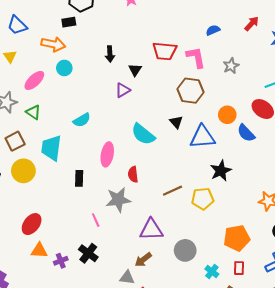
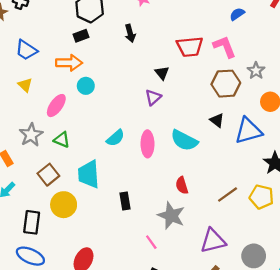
black arrow: (110, 54) -> (130, 33), moved
gray star: (231, 66) -> (256, 71), moved
pink ellipse: (107, 154) -> (147, 144), moved
yellow pentagon: (203, 199) -> (261, 197), turned 30
gray star: (118, 200) -> (171, 216), turned -30

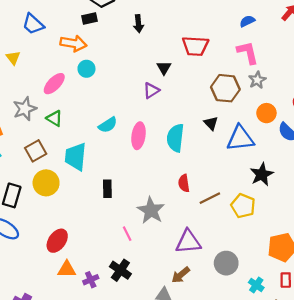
pink L-shape: (225, 47) -> (248, 53), moved
yellow triangle: (25, 85) -> (13, 58), moved
cyan semicircle: (184, 140) -> (175, 138), turned 60
red semicircle: (182, 185) -> (184, 183), moved

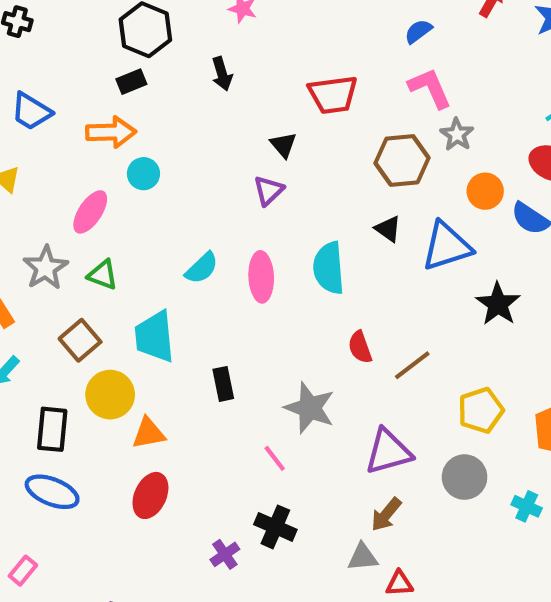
yellow pentagon: (243, 206) -> (481, 410), moved, turned -30
orange triangle: (67, 269) -> (149, 433), moved

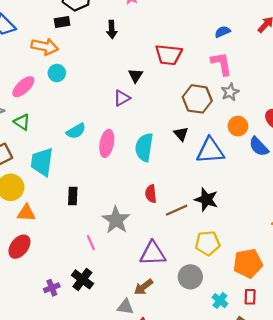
black star: (498, 304) -> (206, 200), moved, turned -30

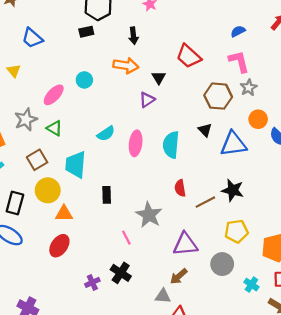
orange arrow: (45, 47) -> (126, 65), moved
red trapezoid: (169, 55) -> (189, 56), turned 40

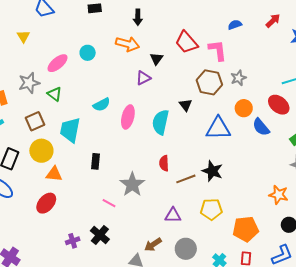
pink L-shape: (239, 61) -> (218, 50), moved
black triangle: (205, 130) -> (186, 105), moved
pink line: (126, 238) -> (109, 203), turned -40
purple triangle: (185, 244) -> (173, 215), moved, size x0.7
gray circle: (222, 264) -> (186, 249), moved

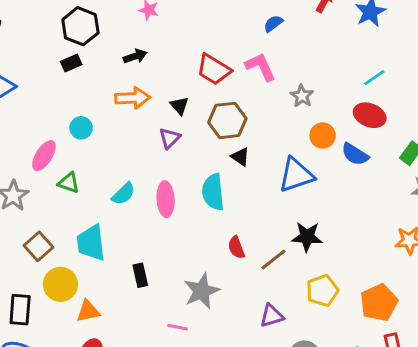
black arrow: (138, 17) -> (135, 56), turned -91
brown hexagon: (209, 82) -> (227, 120), moved
green triangle: (55, 94) -> (69, 183), moved
gray star: (132, 184) -> (202, 291), turned 30

